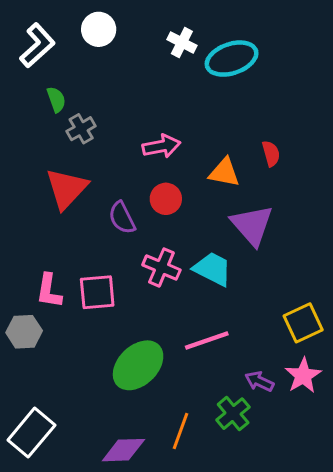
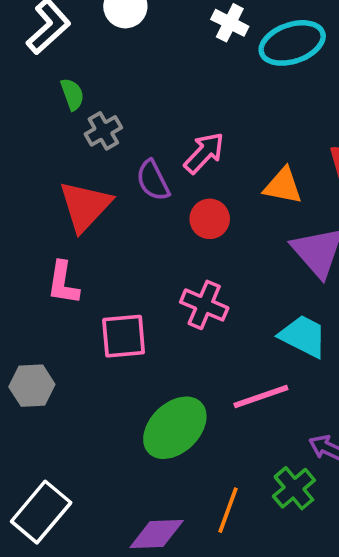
pink arrow: (161, 146) -> (204, 153), turned -36
purple semicircle: (122, 218) -> (153, 180), moved
cyan trapezoid: (213, 269) -> (303, 336), moved
pink L-shape: (49, 291) -> (63, 283), moved

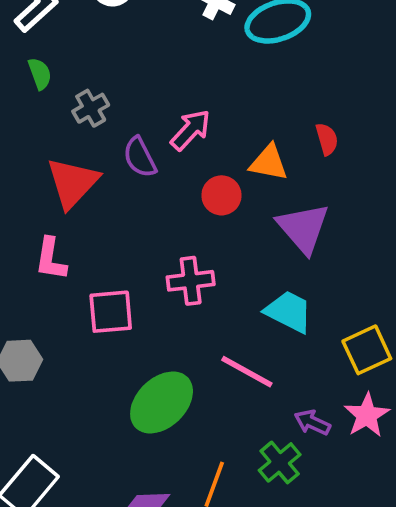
green semicircle: (72, 94) -> (40, 74), moved
red circle: (210, 219) -> (221, 195), moved
pink cross: (204, 305) -> (191, 281), turned -30
pink line: (261, 397) -> (247, 372), turned 48

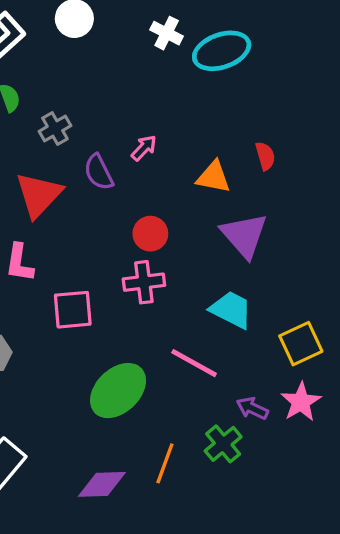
pink arrow: (191, 130) -> (144, 148), size x0.7
red circle: (221, 195) -> (150, 234), moved

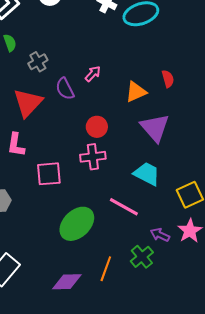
orange triangle: (213, 177) -> (136, 92), turned -35

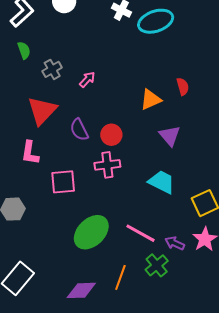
pink arrow: (93, 74) -> (87, 79), moved
purple semicircle: (65, 89) -> (79, 130), moved
purple triangle: (155, 128) -> (170, 136), size x0.7
pink line: (124, 207) -> (141, 233), moved

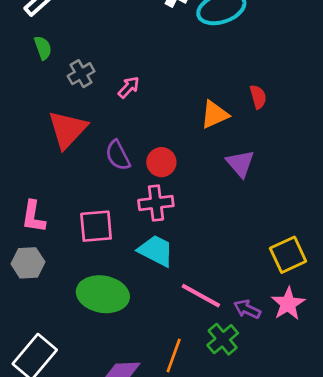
pink L-shape: (30, 153) -> (33, 217), moved
cyan trapezoid: (162, 182) -> (156, 251), moved
green ellipse: (91, 232) -> (103, 294), moved, turned 54

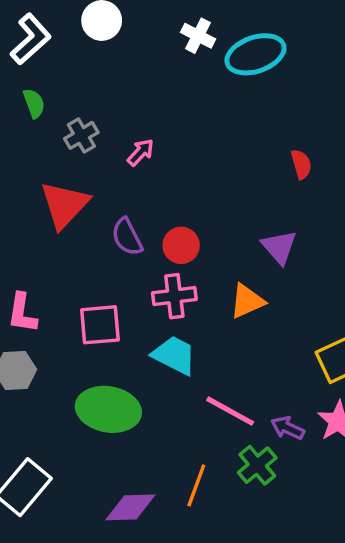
orange triangle: (214, 114) -> (247, 301), moved

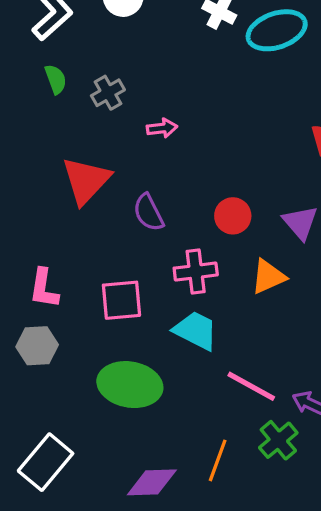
gray cross: (81, 135) -> (108, 93), moved
pink arrow: (141, 152) -> (162, 128), turned 40
red circle: (181, 245) -> (233, 216), moved

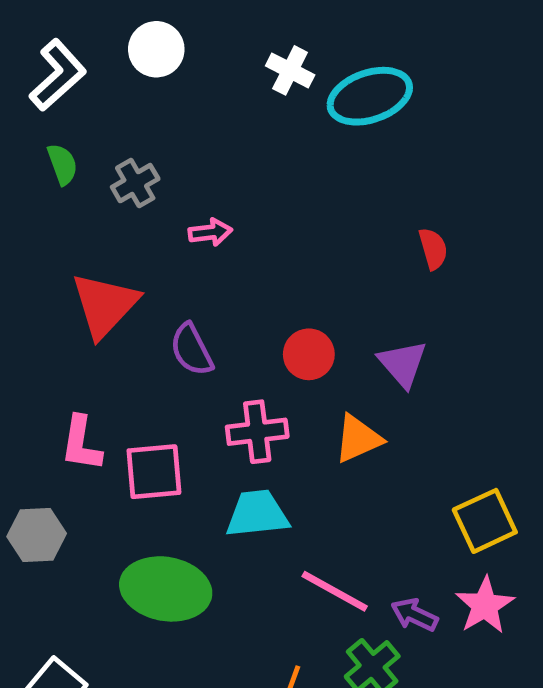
pink L-shape: (44, 288) -> (81, 443), moved
cyan trapezoid: (196, 331) -> (257, 514), turned -33

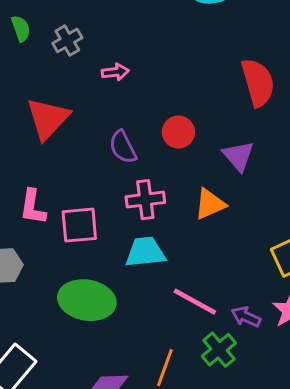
red semicircle: (433, 249) -> (258, 82), size x1.8
purple semicircle: (191, 350) -> (123, 147), moved
red circle: (309, 354) -> (178, 132), moved

